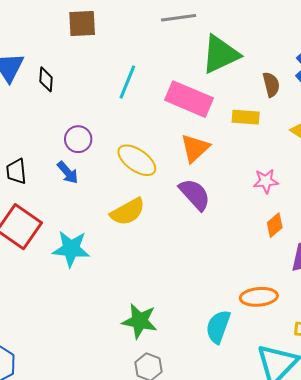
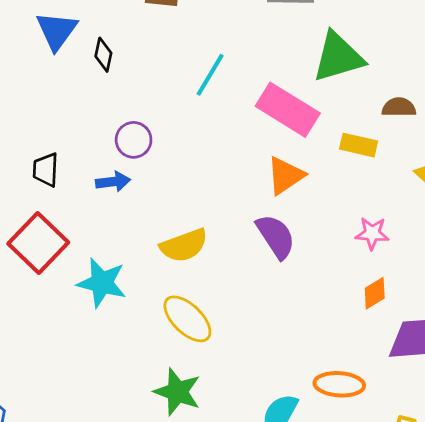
brown semicircle: (271, 85) -> (399, 107), turned -85
yellow ellipse: (137, 160) -> (187, 319), moved
blue arrow: (68, 173) -> (113, 182), turned -65

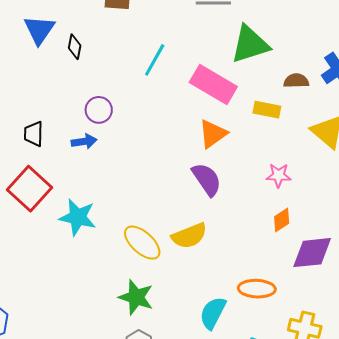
yellow semicircle: (184, 245) -> (189, 236), moved

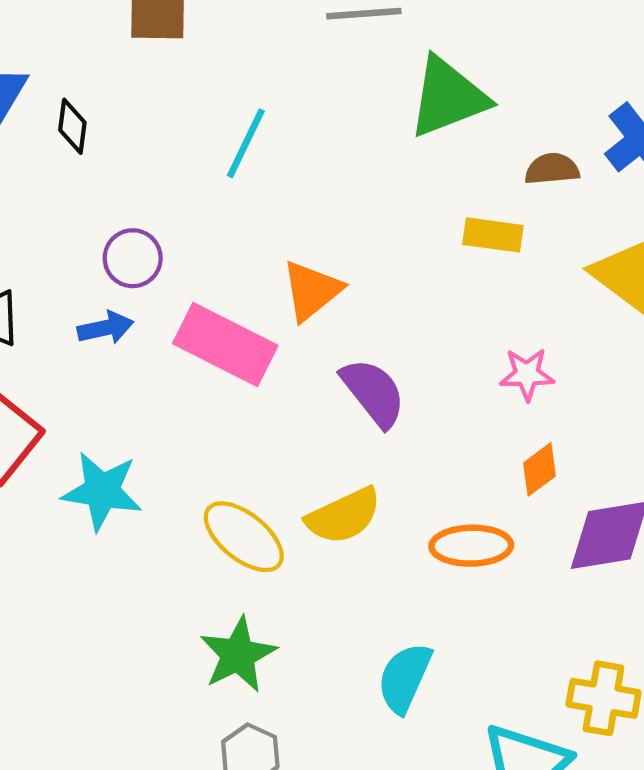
pink rectangle: (213, 85) -> (225, 344), moved
orange triangle: (213, 134) -> (312, 291), moved
orange ellipse: (257, 289) -> (471, 546), moved
green star: (136, 297) -> (238, 655), turned 30

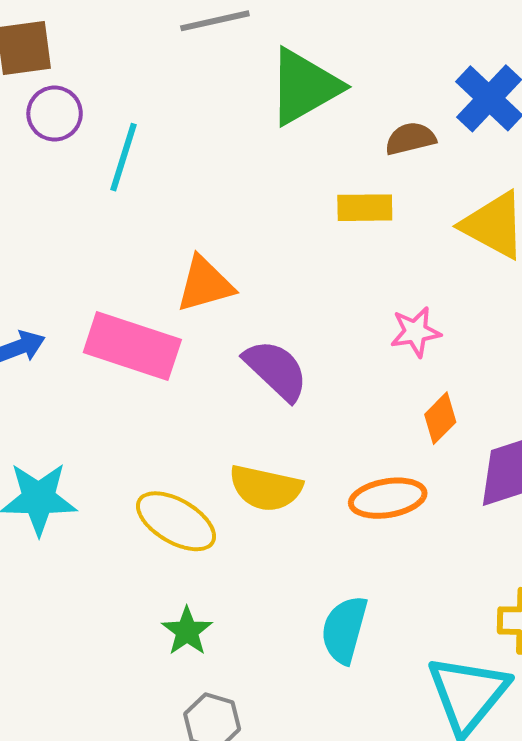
purple circle: (133, 258) -> (55, 114), moved
orange triangle: (312, 291) -> (205, 284), turned 32
yellow semicircle: (344, 516) -> (266, 488), turned 46
green star: (238, 655) -> (187, 631), size x0.7

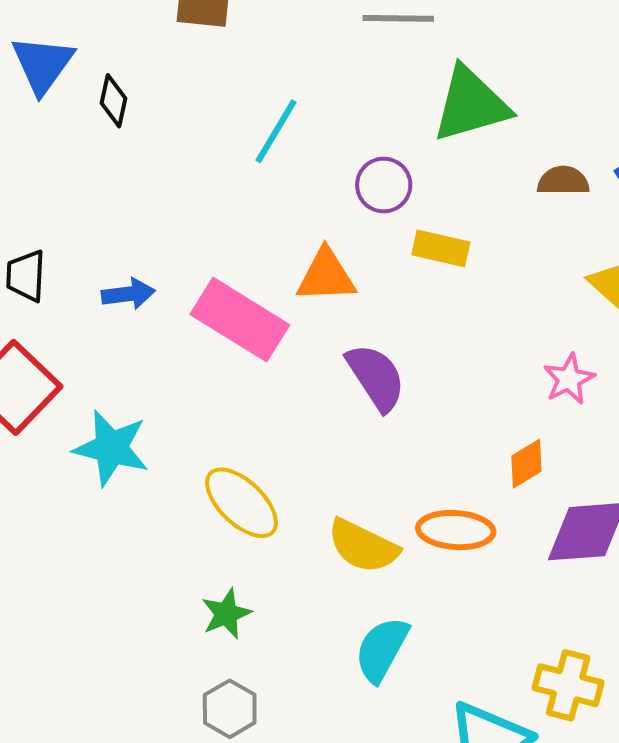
purple circle: (55, 114) -> (384, 185), moved
yellow rectangle: (365, 208) -> (441, 248), moved
pink star: (416, 332) -> (569, 379), moved, turned -30
yellow semicircle: (266, 488) -> (363, 546), moved

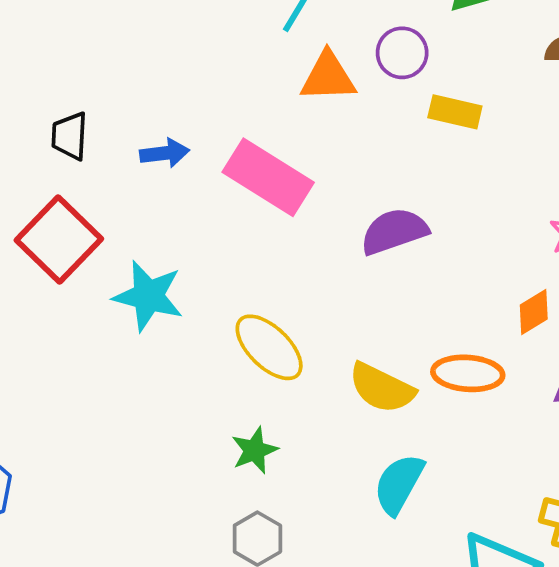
orange triangle: (326, 276) -> (328, 77), moved
purple semicircle: (376, 377) -> (394, 231), turned -76

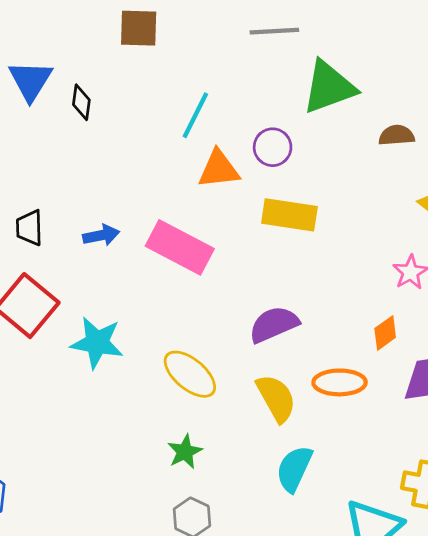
yellow rectangle: (455, 112) -> (289, 215), moved, size x1.4
purple semicircle: (394, 231) -> (274, 324), moved
yellow semicircle: (382, 388) -> (276, 398), turned -141

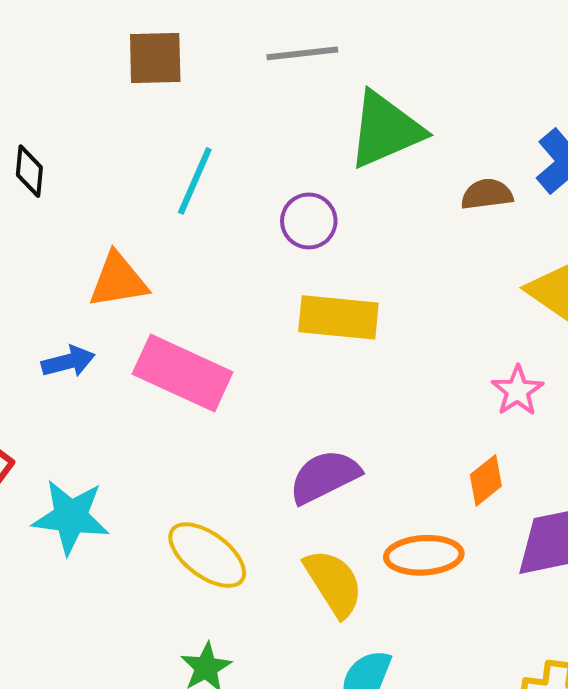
brown square: (139, 28) -> (155, 58), moved
orange triangle: (219, 169) -> (118, 280), moved

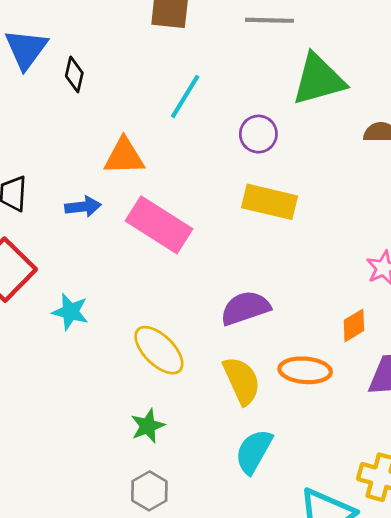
cyan star: (71, 517) -> (70, 312), size x0.7

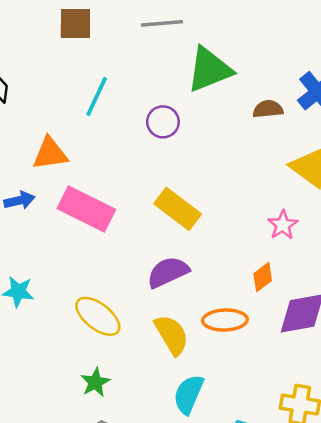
yellow rectangle: (269, 202) -> (178, 209), moved, turned 30

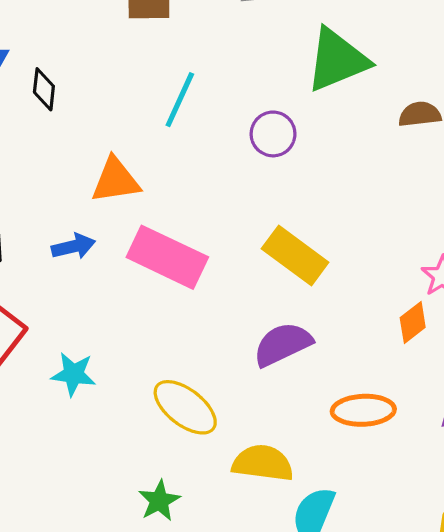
orange diamond: (263, 277) -> (413, 322), moved
yellow semicircle: (172, 335) -> (263, 463), moved, turned -51
green star: (95, 382) -> (159, 501), moved

